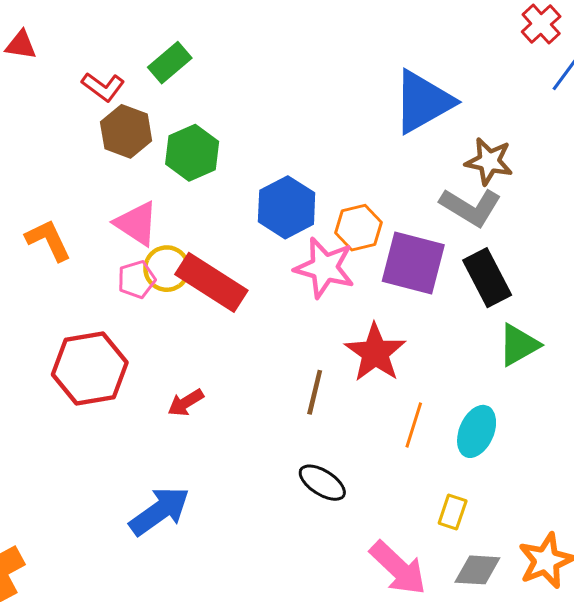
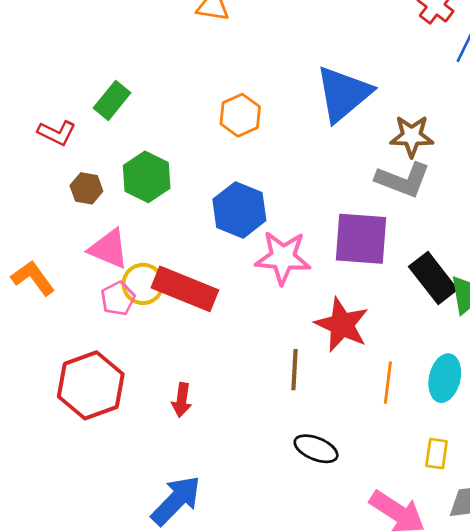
brown hexagon: (126, 131) -> (86, 188), moved, size x0.7
orange hexagon: (359, 228) -> (240, 115), moved
black rectangle: (487, 278) -> (433, 278), moved
red arrow: (186, 403) -> (182, 400), turned -40

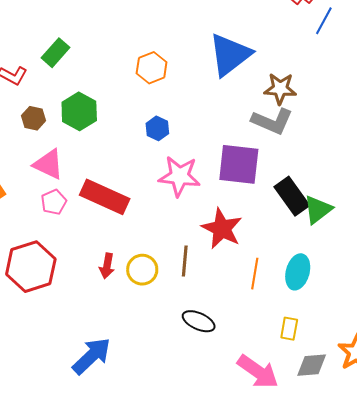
blue hexagon: (239, 210) -> (157, 128), moved, size x0.6
yellow circle: (143, 284) -> (142, 270), moved
red arrow: (182, 400) -> (107, 266), moved

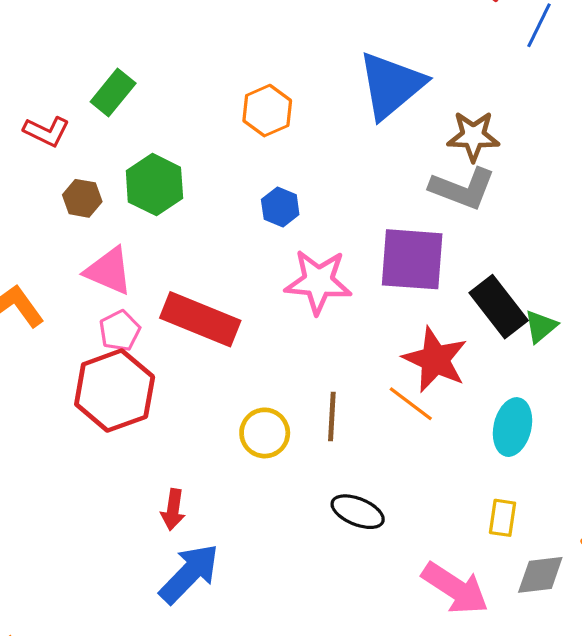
green triangle: (318, 210) -> (541, 326), size x0.7
red star: (222, 229) -> (435, 360), moved
red arrow: (107, 266) -> (173, 510), moved
red hexagon: (31, 267) -> (115, 391), moved
orange line: (255, 274) -> (411, 404), moved, turned -60

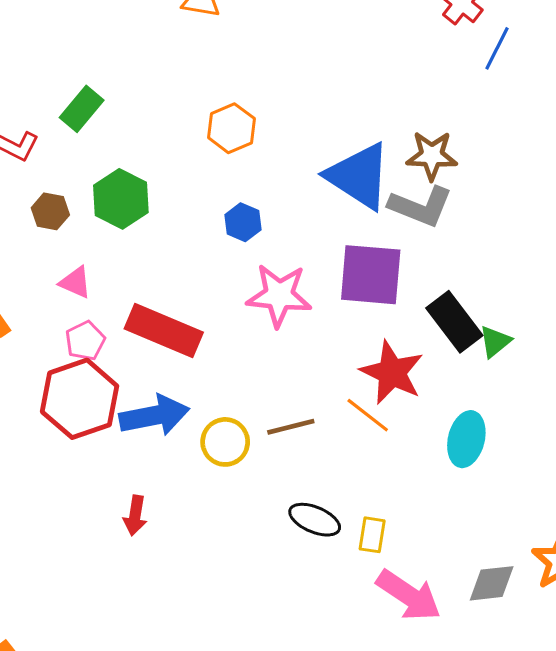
blue triangle: (391, 85) -> (359, 176), moved, turned -48
pink triangle: (109, 271) -> (75, 282), size x0.7
brown line: (332, 417) -> (291, 427), turned 72
yellow rectangle: (502, 518) -> (372, 535), moved
blue arrow: (189, 574) -> (154, 416), moved, turned 34

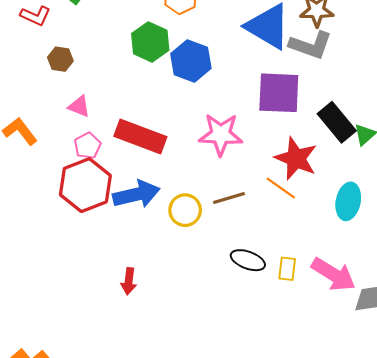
green hexagon: (121, 199) -> (150, 42), moved
blue hexagon: (243, 222) -> (191, 61), size x1.6
pink star: (279, 295) -> (221, 134), moved
red arrow: (135, 515) -> (129, 281), moved
pink arrow: (409, 595) -> (333, 274), moved

